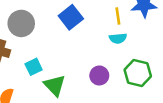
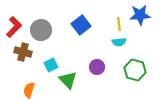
purple circle: (99, 76) -> (97, 67), moved

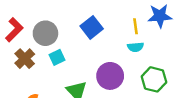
brown cross: (23, 52) -> (25, 59), turned 30
cyan square: (51, 65) -> (57, 57), moved
purple circle: (97, 67) -> (110, 76), size x1.5

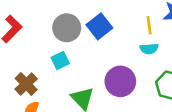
gray circle: (45, 33) -> (67, 28), moved
brown cross: (25, 59) -> (26, 84), moved

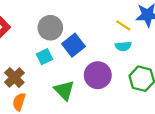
yellow line: (149, 25) -> (123, 25), turned -49
blue square: (99, 26) -> (73, 45), moved

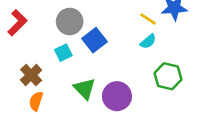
cyan semicircle: (123, 46) -> (148, 41), turned -35
purple circle: (98, 75) -> (117, 96), moved

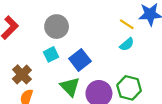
blue square: (95, 40) -> (80, 60), moved
green hexagon: (168, 76) -> (129, 88), moved

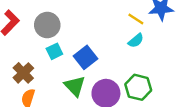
gray circle: (57, 27) -> (47, 25), moved

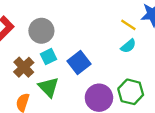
brown cross: (23, 73) -> (24, 67), moved
green triangle: (75, 86) -> (48, 87), moved

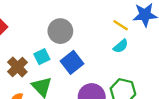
gray circle: (41, 31) -> (60, 31), moved

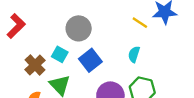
cyan semicircle: (121, 46) -> (134, 54), moved, turned 147
cyan square: (42, 57) -> (60, 54), turned -35

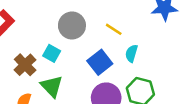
yellow line: (140, 23) -> (114, 29), moved
blue square: (90, 60) -> (100, 62), moved

